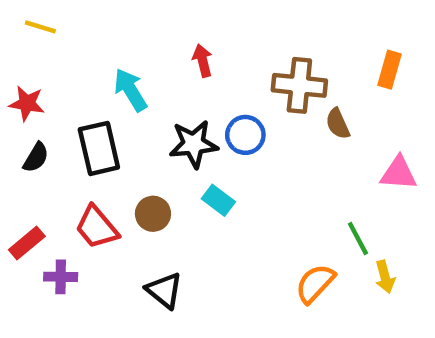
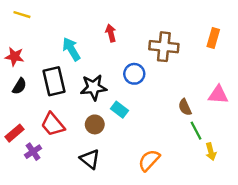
brown semicircle: (338, 124) -> (185, 107), moved
black star: (194, 144) -> (94, 87), moved
brown circle: (153, 214) -> (95, 124), moved
purple cross: (61, 277) -> (33, 152), turned -35
orange semicircle: (315, 284) -> (149, 160), moved

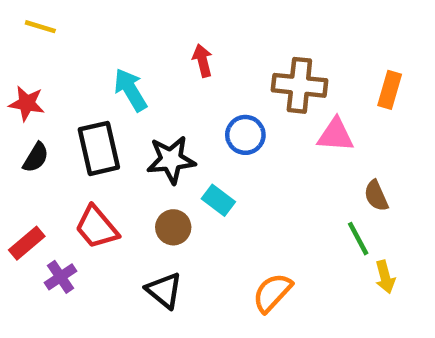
orange rectangle: (213, 38) -> (390, 90), moved
pink triangle: (218, 95) -> (336, 135), moved
brown semicircle: (185, 107) -> (376, 196), moved

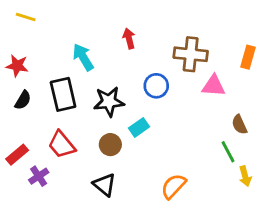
cyan rectangle: (218, 200) -> (139, 127), turned -72

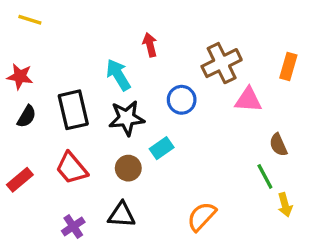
brown cross: (191, 54) -> (222, 63), turned -32
cyan arrow: (83, 57) -> (118, 75), moved
purple cross: (39, 176) -> (73, 226), moved
black triangle: (105, 185) -> (122, 215), turned -35

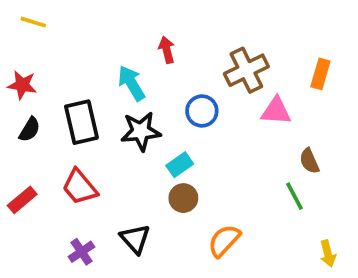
brown circle: (128, 168) -> (183, 198), moved
yellow arrow: (285, 205) -> (328, 254), moved
black triangle: (122, 215) -> (135, 239), turned 44

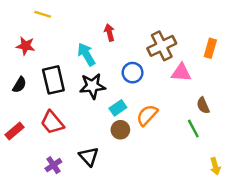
yellow line: (33, 22) -> (43, 14), moved
red star: (22, 85) -> (26, 46), moved
orange semicircle: (224, 241) -> (147, 115), moved

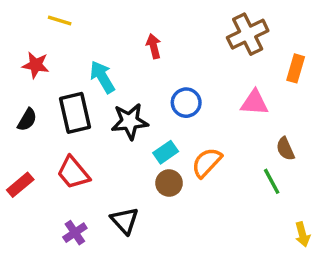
brown cross: (162, 46) -> (248, 34), moved
cyan arrow: (86, 54) -> (102, 77), moved

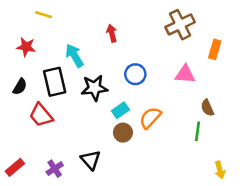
red trapezoid: (73, 173) -> (41, 115), moved
green line: (272, 181) -> (197, 131), turned 36
red rectangle: (20, 185) -> (15, 167), moved

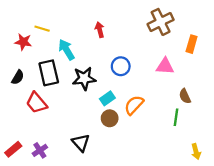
yellow line: (43, 15) -> (42, 29), moved
purple cross: (55, 169) -> (40, 150), moved

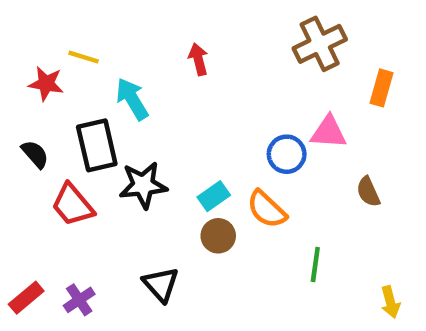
blue circle: (121, 66) -> (287, 154), moved
black semicircle: (18, 77) -> (35, 154), turned -72
black star: (84, 78) -> (143, 185), moved
orange semicircle: (134, 105) -> (267, 209), turned -90
green line: (176, 117) -> (315, 265), moved

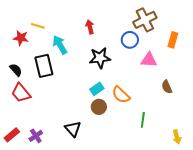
blue circle: (287, 154) -> (130, 40), moved
black star: (143, 185) -> (100, 58), moved
red trapezoid: (73, 205) -> (21, 93), moved

